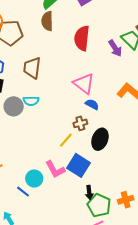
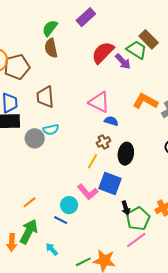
red semicircle: (82, 38) -> (103, 53), moved, turned 50
green pentagon: (99, 205) -> (138, 219), turned 30

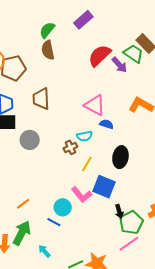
cyan semicircle: (51, 130) -> (85, 136), moved
brown cross: (103, 142) -> (70, 147), moved

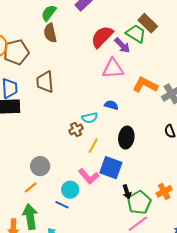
pink triangle: (95, 105) -> (113, 69), moved, turned -30
gray circle: (30, 140) -> (40, 166), moved
green arrow: (22, 233) -> (30, 217), turned -35

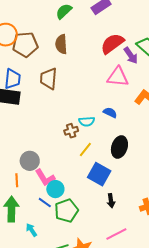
brown semicircle: (50, 33) -> (61, 44), moved
pink L-shape: (89, 176) -> (45, 178), moved
orange line: (31, 187) -> (17, 180), turned -64
green pentagon: (139, 202) -> (66, 211), moved

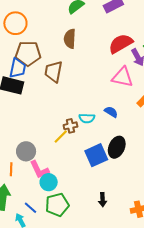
brown pentagon: (25, 44) -> (28, 53), moved
yellow line: (85, 149) -> (61, 136), moved
blue square: (99, 174) -> (96, 155), moved, turned 30
blue line: (45, 203) -> (30, 208), moved

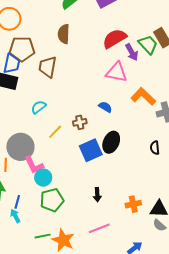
cyan semicircle: (87, 118) -> (39, 107), moved, turned 140
brown cross: (70, 126) -> (80, 122), moved
gray circle: (26, 151) -> (20, 147), size x1.4
blue line: (30, 208) -> (17, 202), moved, turned 64

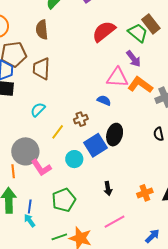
brown semicircle: (64, 34) -> (42, 30), moved
purple arrow: (132, 52) -> (134, 59), moved
pink triangle: (117, 72) -> (117, 78), moved
cyan circle: (43, 178) -> (74, 159), moved

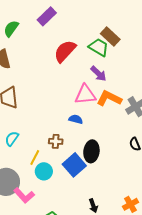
brown cross: (81, 119) -> (56, 141), turned 32
cyan circle: (74, 159) -> (44, 171), moved

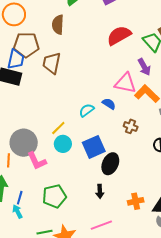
cyan semicircle: (12, 139) -> (87, 110), moved
brown cross: (56, 141) -> (131, 126), moved
black ellipse: (91, 151) -> (110, 164), moved

